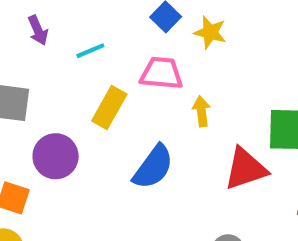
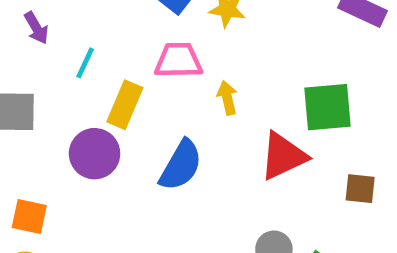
cyan line: (90, 51) -> (85, 63), moved, turned -36
purple circle: (56, 156) -> (95, 154), moved

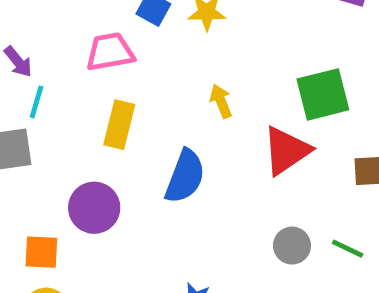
pink trapezoid: (178, 60) -> (110, 52), moved
cyan line: (85, 63) -> (37, 102), moved
purple circle: (95, 154) -> (94, 208), moved

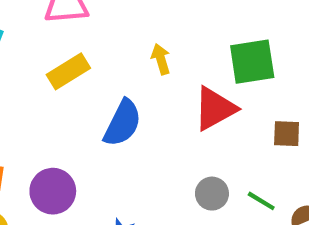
yellow rectangle: (119, 125) -> (68, 71), turned 39
purple circle: (94, 208) -> (53, 191), moved

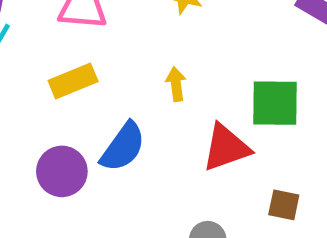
brown square: (287, 134) -> (284, 205), moved
purple circle: (53, 191) -> (62, 171), moved

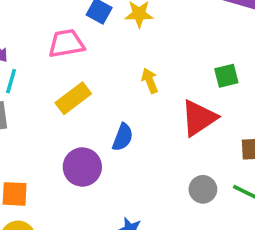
green square: (275, 103) -> (226, 76), size x0.6
blue semicircle: (123, 147) -> (123, 137), size x0.7

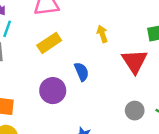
red triangle: (199, 118) -> (135, 61), turned -32
blue semicircle: (123, 137) -> (82, 72), turned -48

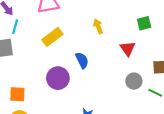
red triangle: (135, 61) -> (128, 49), size x0.7
gray circle: (135, 111) -> (134, 81), moved

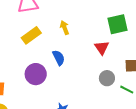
green square: (144, 23) -> (118, 24), size x1.5
yellow arrow: (98, 26) -> (65, 28), moved

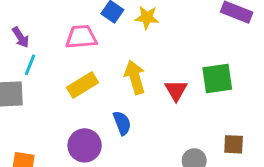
yellow arrow: (65, 28) -> (135, 77), size x1.5
red triangle: (102, 48) -> (176, 90), moved

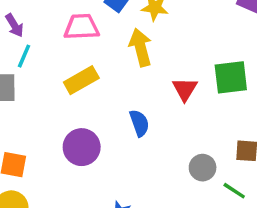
yellow arrow: (135, 77) -> (141, 47), moved
blue semicircle: (122, 123) -> (139, 123), moved

